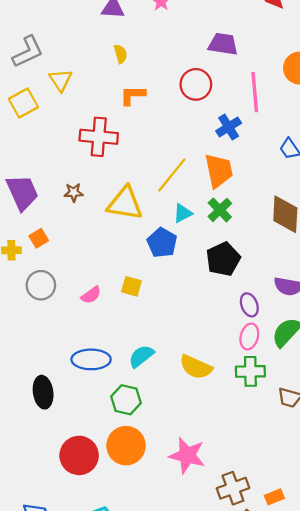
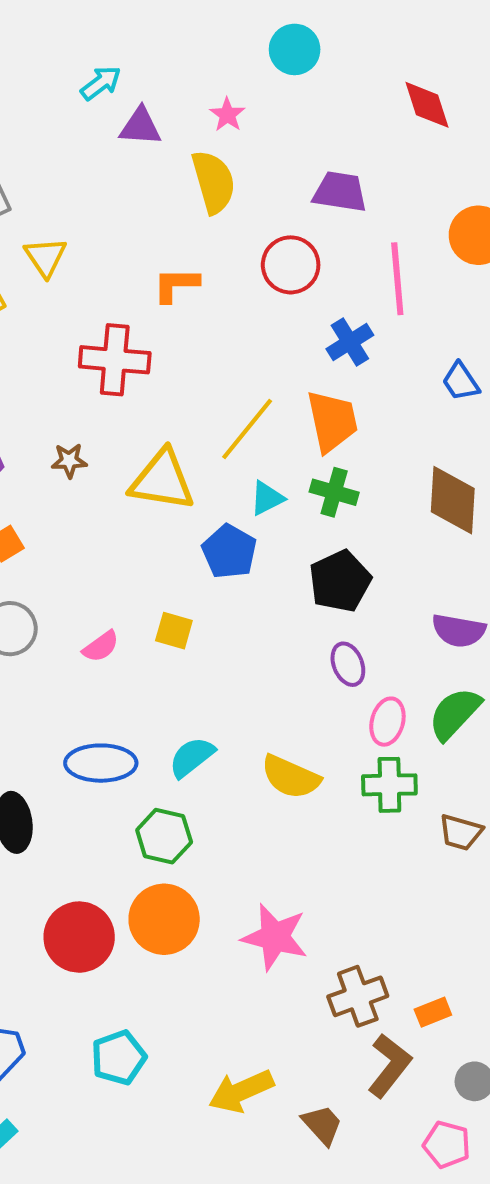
yellow semicircle: (121, 54) -> (214, 182), moved, size x1.8
green cross: (220, 210) -> (334, 492), turned -30
purple ellipse: (249, 305) -> (348, 664), moved

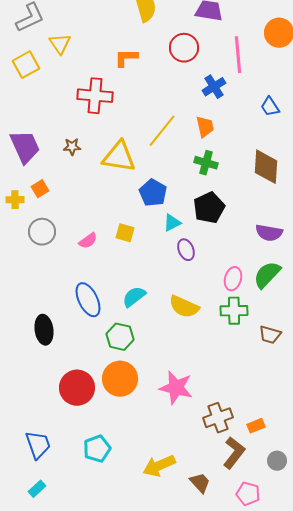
orange trapezoid: (332, 421) -> (205, 127), size x0.7
cyan triangle: (267, 498) -> (172, 223), moved
purple ellipse: (348, 664) -> (186, 250), moved
blue ellipse: (101, 763) -> (88, 300), turned 64
pink pentagon: (447, 1145) -> (248, 494), moved

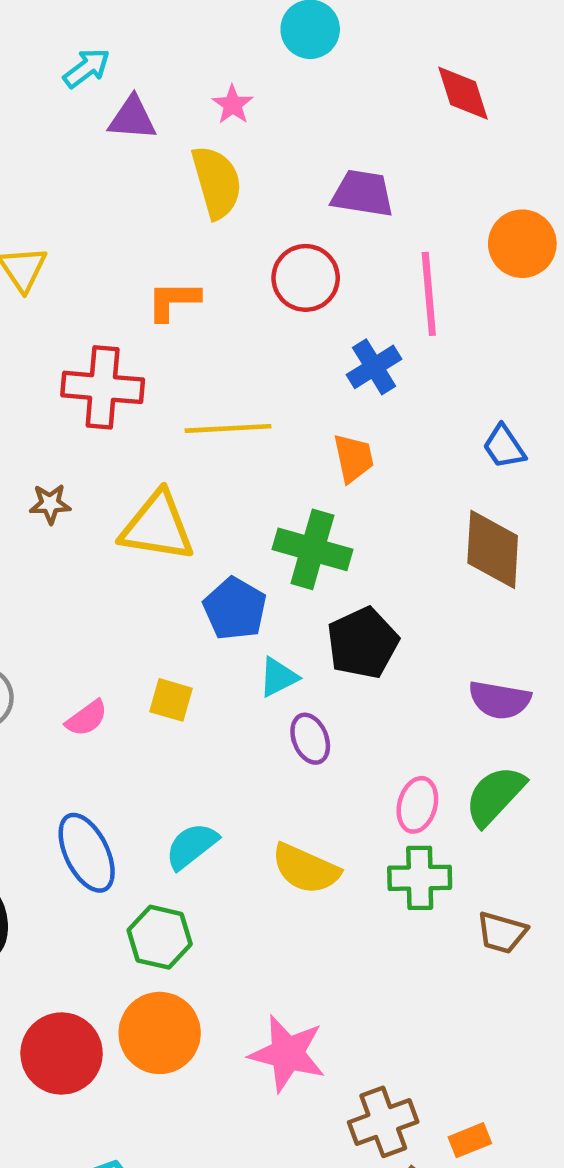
blue trapezoid: (270, 107) -> (504, 447), moved
yellow line: (162, 131) -> (228, 428), moved, turned 48
green cross: (206, 163) -> (312, 549), moved, size x1.4

